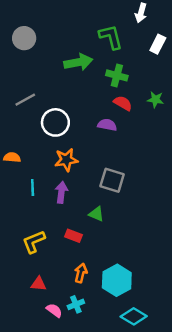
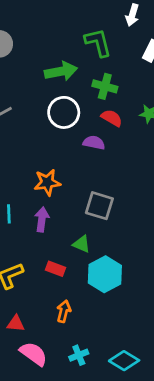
white circle: (55, 122) -> (64, 112), moved
cyan hexagon: (117, 280) -> (105, 274), moved
cyan cross: (76, 304) -> (79, 355), moved
pink semicircle: (54, 310) -> (34, 354), size x1.5

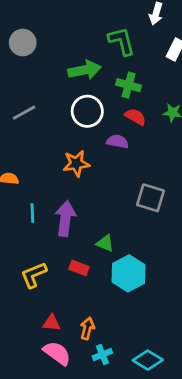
orange star: (47, 182) -> (76, 163), moved
gray square: (99, 206) -> (150, 198), moved
purple arrow: (42, 219) -> (65, 218), size x1.4
orange arrow: (64, 311) -> (87, 328), moved
red triangle: (16, 324) -> (52, 323), moved

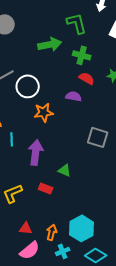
white circle: (87, 111) -> (28, 86), moved
cyan line: (32, 213) -> (12, 139), moved
cyan hexagon: (129, 273) -> (82, 228), moved
pink semicircle: (57, 353) -> (30, 250), turned 105

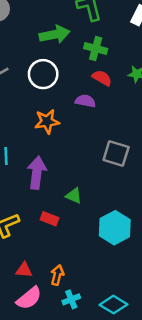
white circle: (28, 86) -> (43, 74), moved
cyan hexagon: (82, 228) -> (115, 228), moved

